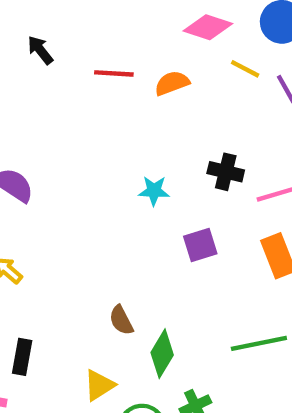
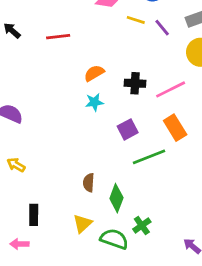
orange semicircle: (172, 83) -> (94, 73), moved
brown semicircle: (121, 320) -> (89, 183), turned 42
green line: (259, 343) -> (149, 157), moved

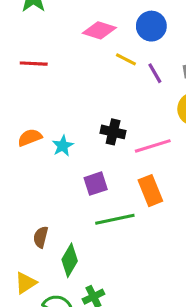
orange semicircle: (94, 73) -> (30, 138), moved
cyan star: (94, 102) -> (63, 146), turned -30

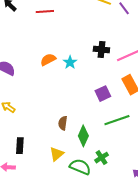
purple square: (96, 184) -> (103, 94), moved
green line: (115, 219) -> (117, 120), moved

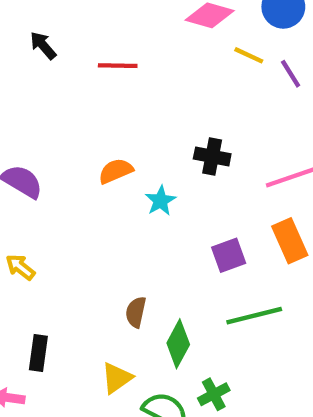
black cross: (101, 50) -> (212, 156), moved
cyan star: (70, 62) -> (160, 201), moved

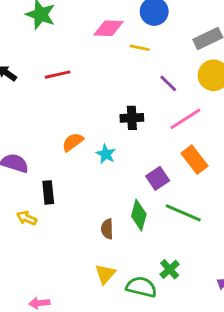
purple line: (291, 74) -> (168, 83), moved
green line: (254, 316) -> (183, 213), turned 51
green diamond: (178, 344) -> (139, 215), moved
black rectangle: (38, 353) -> (48, 192), moved

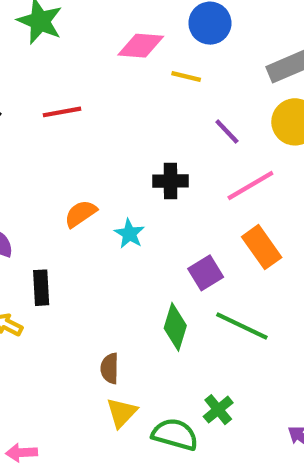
brown semicircle: (107, 229) -> (110, 368), moved

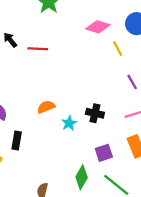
yellow line: (186, 77) -> (118, 48), turned 35
red line: (62, 112) -> (38, 49), moved
black cross: (171, 181) -> (95, 113), moved

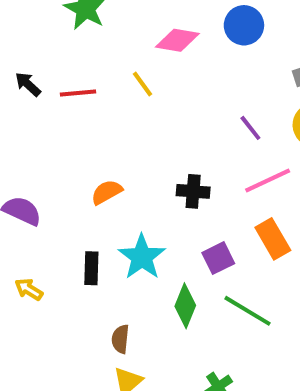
yellow line: (118, 48) -> (143, 84), moved
cyan star: (69, 123) -> (142, 257), moved, size x1.6
black rectangle: (17, 141) -> (91, 268), moved

